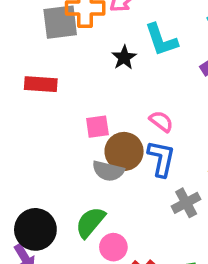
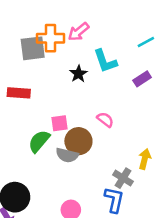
blue L-shape: (161, 159) -> (114, 200), moved
gray cross: (186, 203) -> (123, 178), turned -30
green semicircle: (90, 222) -> (39, 141), moved

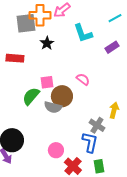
black star: (78, 74) -> (47, 43), moved

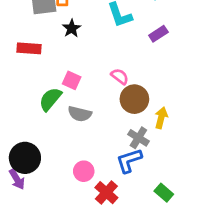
pink square: (47, 82) -> (72, 80), turned 32
brown circle: (62, 96) -> (134, 99), moved
blue L-shape: (90, 142) -> (129, 161), turned -120
green rectangle: (99, 166) -> (164, 193), moved, turned -40

